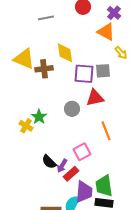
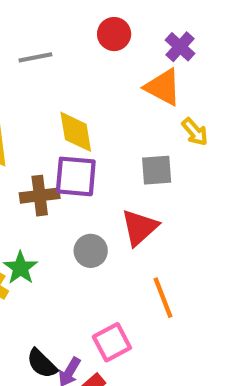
brown cross: (44, 69) -> (40, 196), moved
purple square: (84, 74) -> (76, 176), moved
red triangle: (95, 98) -> (140, 227), turned -30

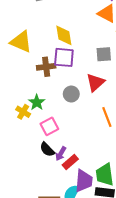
pink square: (112, 342) -> (49, 126), moved

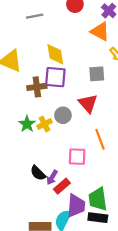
red triangle: (95, 83) -> (88, 103), turned -30
yellow cross: (23, 112) -> (44, 124), moved, turned 32
pink square: (49, 126) -> (77, 157), moved, turned 30

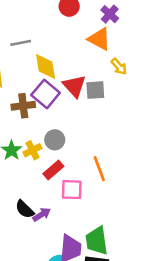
gray line: (35, 16) -> (21, 43), moved
purple square: (55, 77) -> (46, 94), turned 35
red triangle: (88, 103) -> (74, 86), moved
purple arrow: (52, 177) -> (42, 215), turned -152
red rectangle: (62, 186) -> (53, 170), moved

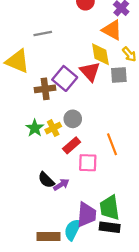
yellow diamond: (46, 66) -> (100, 54), moved
gray square: (95, 90) -> (119, 75), moved

